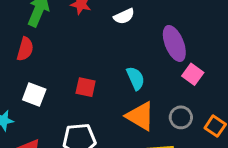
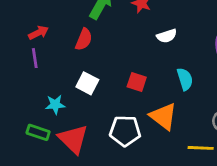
white semicircle: (124, 16) -> (167, 36), moved
orange triangle: (140, 116) -> (163, 116), moved

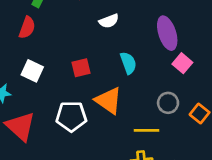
red square: (137, 82) -> (81, 68), turned -30

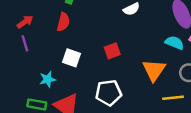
cyan semicircle: (128, 63) -> (174, 43), moved, turned -42
orange triangle: (109, 101) -> (154, 70), moved, turned 35

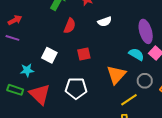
red semicircle: (63, 22) -> (70, 26), moved
purple line: (25, 43) -> (12, 38), turned -64
yellow line: (173, 98) -> (129, 100), turned -36

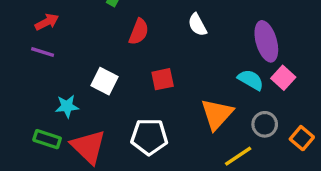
white semicircle: (105, 22) -> (197, 25), turned 80

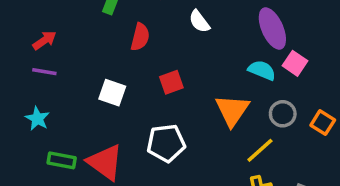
cyan star: (67, 106) -> (37, 119), moved, turned -30

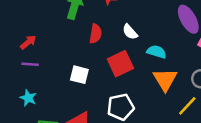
white semicircle: (199, 21) -> (130, 32), moved
cyan semicircle: (262, 70) -> (157, 52), moved
red square: (171, 82) -> (120, 64), size x1.5

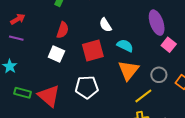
red semicircle: (96, 34) -> (63, 30), moved

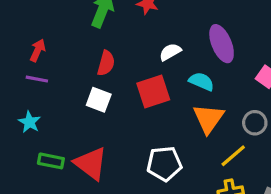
red arrow: (18, 19) -> (38, 50), turned -32
purple ellipse: (157, 23) -> (222, 44), moved
white semicircle: (105, 25) -> (170, 52), turned 96
white pentagon: (87, 87) -> (164, 164), moved

